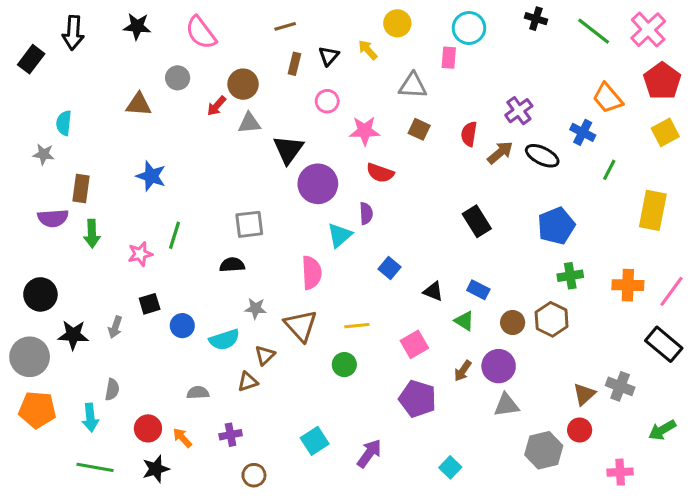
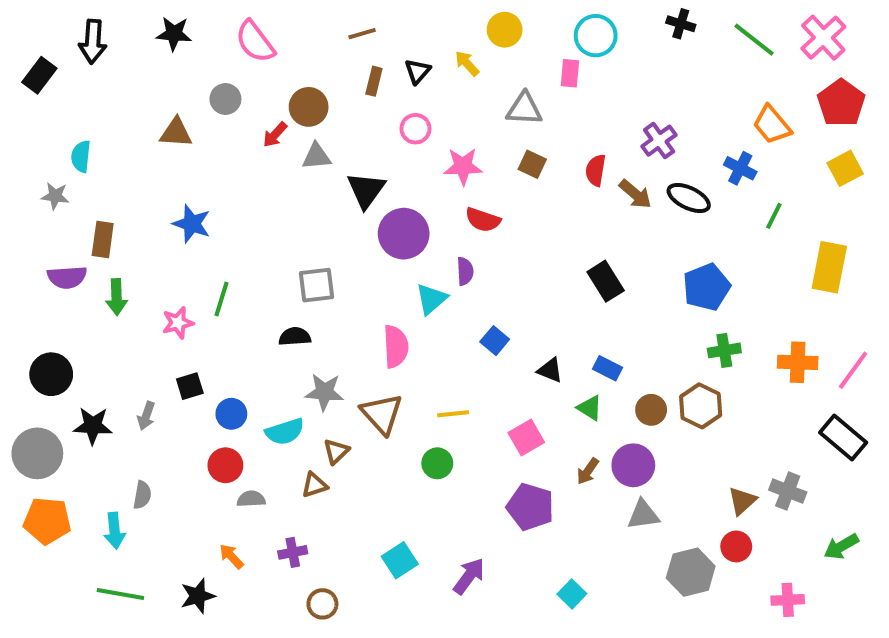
brown arrow: (500, 153) -> (635, 194), turned 80
gray star: (255, 308) -> (324, 392), size x1.4
red circle: (148, 428) -> (225, 465), moved

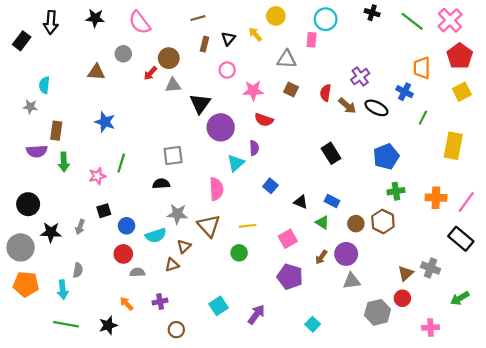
orange trapezoid: (772, 125) -> (422, 68), turned 40

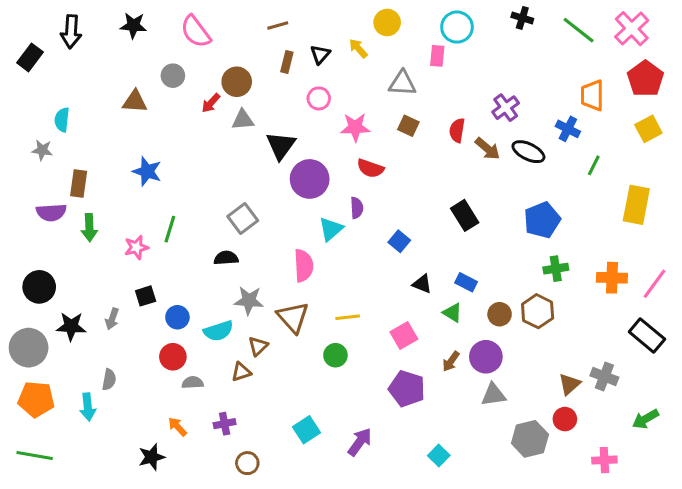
gray square: (173, 155) -> (243, 218), turned -30
blue square: (270, 186) -> (399, 241), moved
green line: (66, 324) -> (35, 456), moved

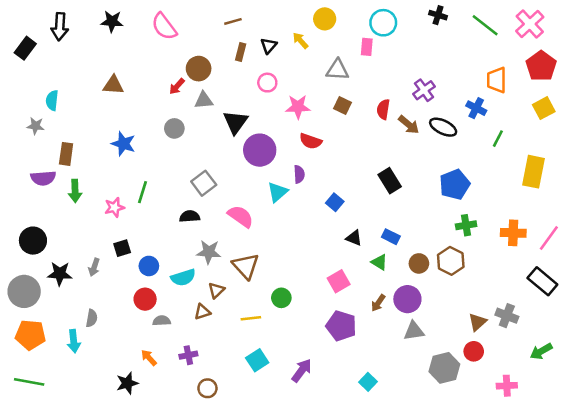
gray circle: (173, 76) -> (174, 128), moved
pink semicircle: (304, 266) -> (241, 216), moved, turned -52
yellow line: (348, 317) -> (251, 318), moved

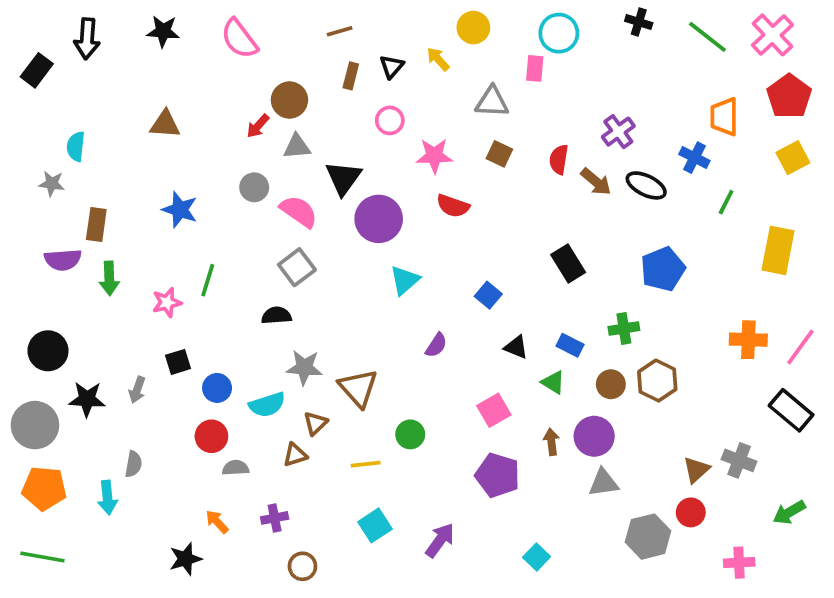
purple semicircle: (299, 174) -> (436, 345), moved, turned 36
pink semicircle: (241, 216) -> (299, 211), moved
green cross: (466, 225) -> (624, 329), moved
brown arrow: (378, 303) -> (551, 442), turned 138

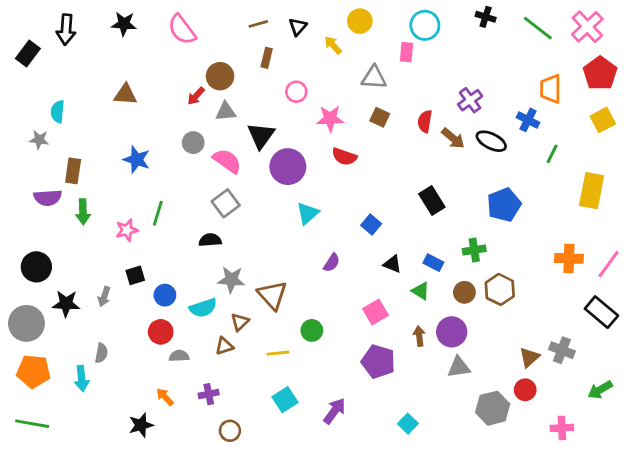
black triangle: (392, 67) -> (298, 27), moved

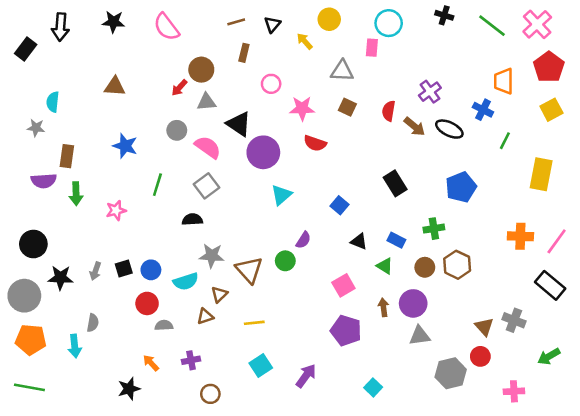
black triangle: (261, 136) -> (239, 124), turned -32
green line: (158, 213) -> (157, 185), moved
black square: (135, 275) -> (124, 269), moved
green circle: (312, 330) -> (285, 261), moved
brown triangle: (529, 357) -> (484, 327), turned -30

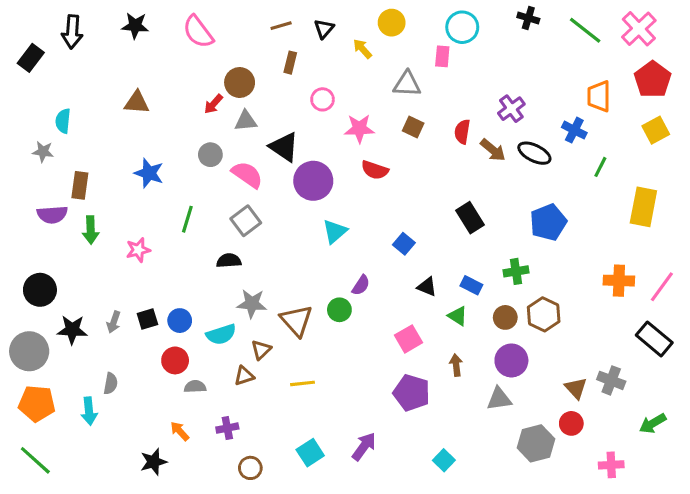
purple circle: (413, 303) -> (511, 360), moved
cyan square: (261, 365) -> (310, 453), moved
green line: (29, 387) -> (35, 460), turned 32

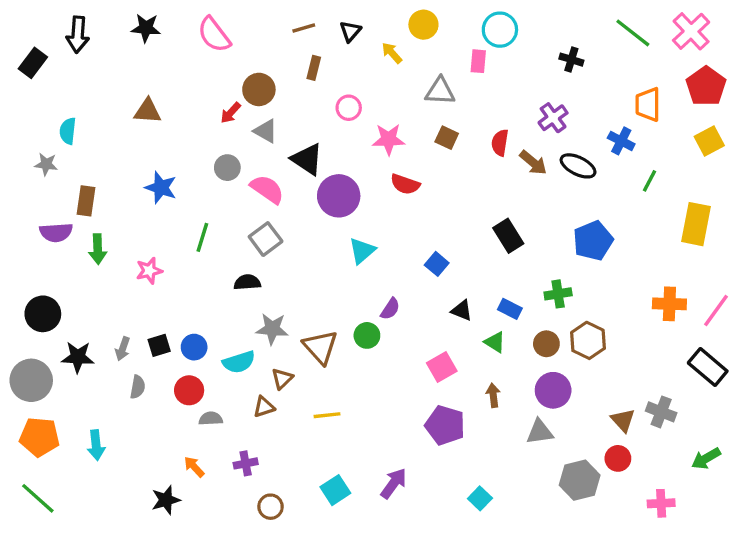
black cross: (528, 18) -> (571, 60), moved
gray triangle: (246, 121) -> (266, 131), turned 35
gray semicircle: (111, 383) -> (138, 387), moved

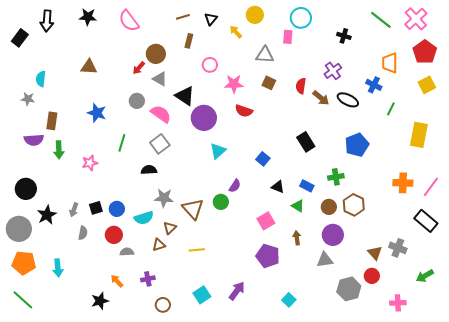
black star: (78, 357) -> (47, 215), turned -30

